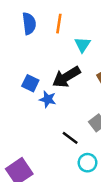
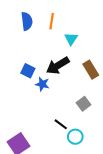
black line: (70, 138) -> (61, 124), moved

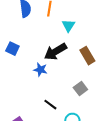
blue square: (28, 71) -> (12, 49), moved
black line: (61, 124) -> (50, 105), moved

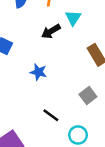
black arrow: (55, 52) -> (51, 31), moved, size x0.7

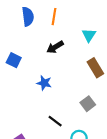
cyan triangle: (73, 18) -> (89, 35), moved

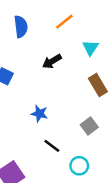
orange line: (54, 17) -> (64, 22), moved, turned 42
blue star: (44, 83) -> (39, 114), moved

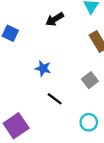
cyan circle: (79, 166) -> (89, 122), moved

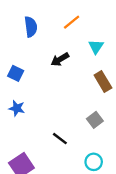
blue star: (43, 68) -> (17, 108), moved

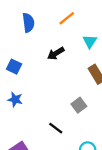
gray square: (95, 120) -> (79, 105), moved

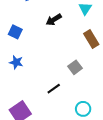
black line: (56, 128) -> (54, 89), turned -72

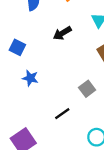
blue star: (16, 62) -> (30, 78), moved

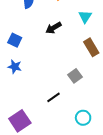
blue star: (30, 78) -> (15, 67), moved

